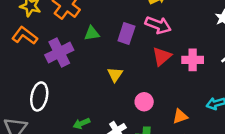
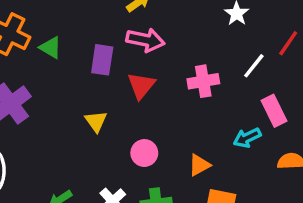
green triangle: (92, 33) -> (51, 47), moved, turned 49
red triangle: (162, 56) -> (141, 86), moved

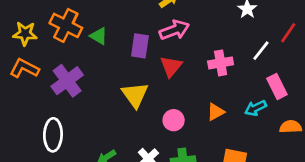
pink arrow: (145, 40) -> (174, 30), turned -32
yellow triangle: (96, 121) -> (135, 95), size x1.5
orange triangle: (199, 165) -> (216, 112), moved

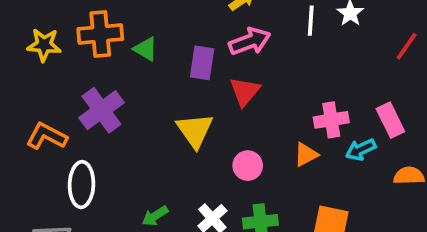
orange cross: (66, 25) -> (100, 34), turned -32
white line: (261, 51) -> (311, 21), moved, turned -35
pink cross: (221, 63) -> (331, 120), moved
orange L-shape: (24, 68) -> (47, 136), moved

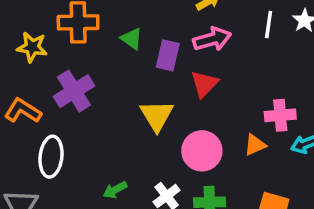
yellow star: (44, 45) -> (32, 47), moved
green triangle: (145, 49) -> (132, 39), moved
pink circle: (248, 166) -> (202, 151), size x1.5

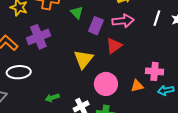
white ellipse: (51, 157) -> (19, 72), turned 70

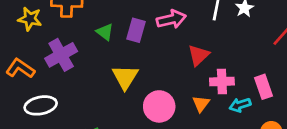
green triangle: (77, 13) -> (105, 32), moved
red triangle: (114, 46) -> (198, 55), moved
orange triangle: (137, 86) -> (201, 104), turned -32

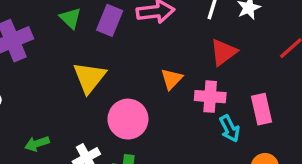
red triangle: (198, 55) -> (223, 52), moved
orange triangle: (201, 104) -> (172, 79), moved
cyan arrow: (240, 105) -> (230, 129), turned -105

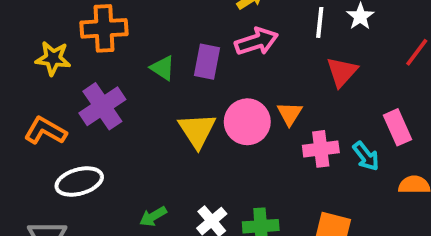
pink cross: (210, 97) -> (321, 149), moved
pink circle: (128, 119) -> (247, 122), moved

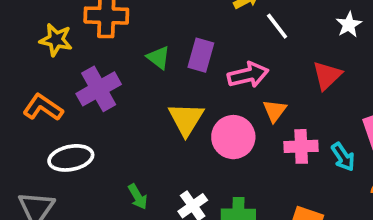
white line: (320, 22) -> (277, 26), moved, turned -48
pink arrow: (257, 41) -> (248, 75), moved
pink circle: (247, 122) -> (233, 137), moved
green arrow: (153, 216) -> (138, 197), turned -95

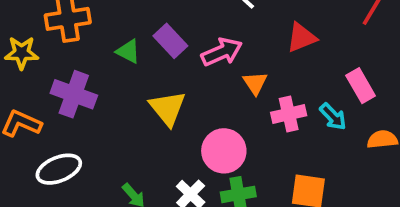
purple rectangle: (201, 55) -> (170, 41), turned -48
red triangle: (327, 75) -> (302, 38), turned 32
purple cross: (99, 89) -> (74, 94), turned -30
pink circle: (233, 137) -> (224, 151), moved

